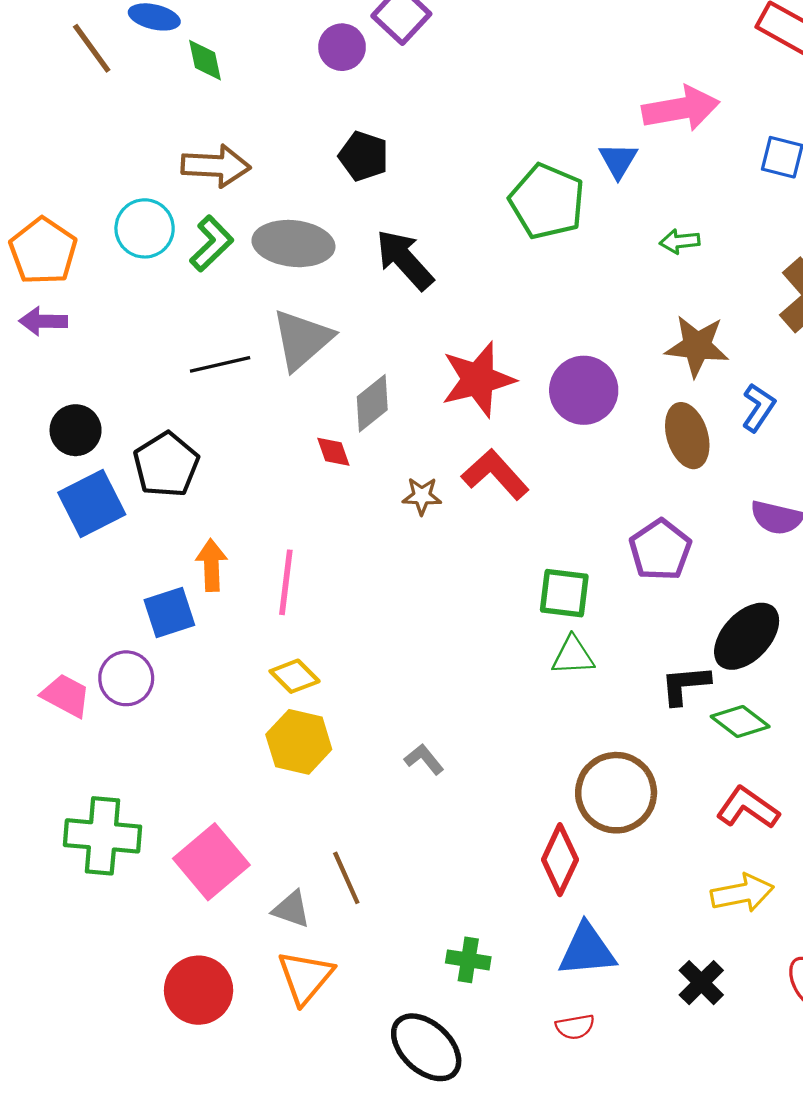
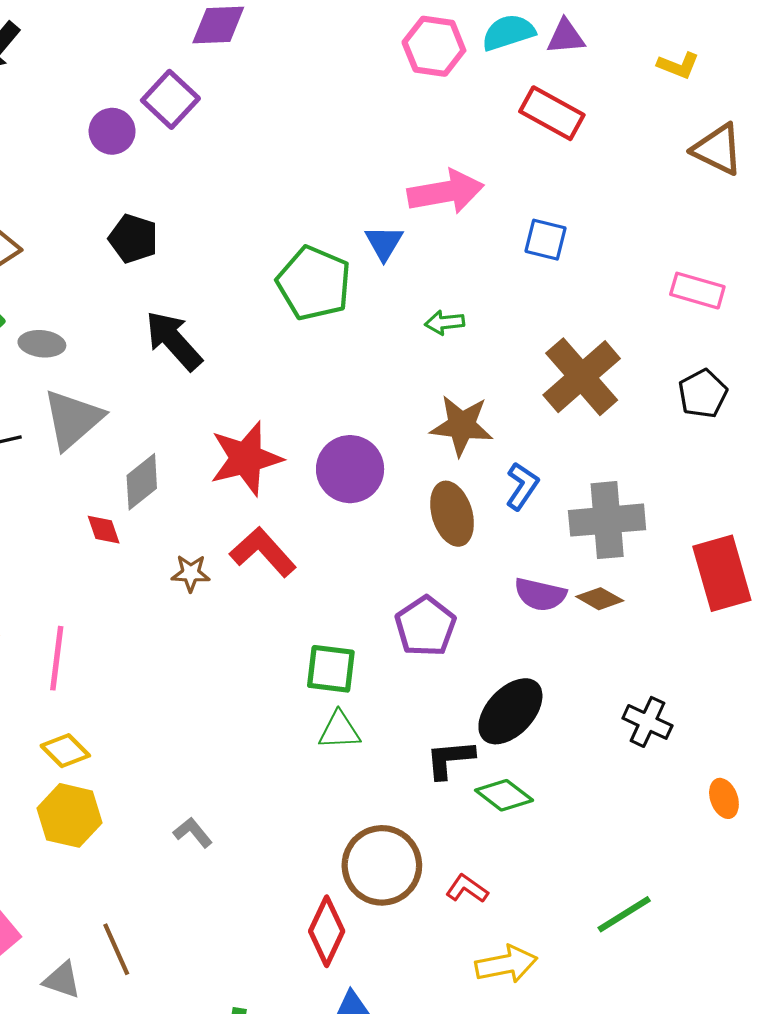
gray ellipse: (293, 244) -> (42, 344), moved, size x0.6
red L-shape: (748, 808) -> (467, 889), moved, size x0.7

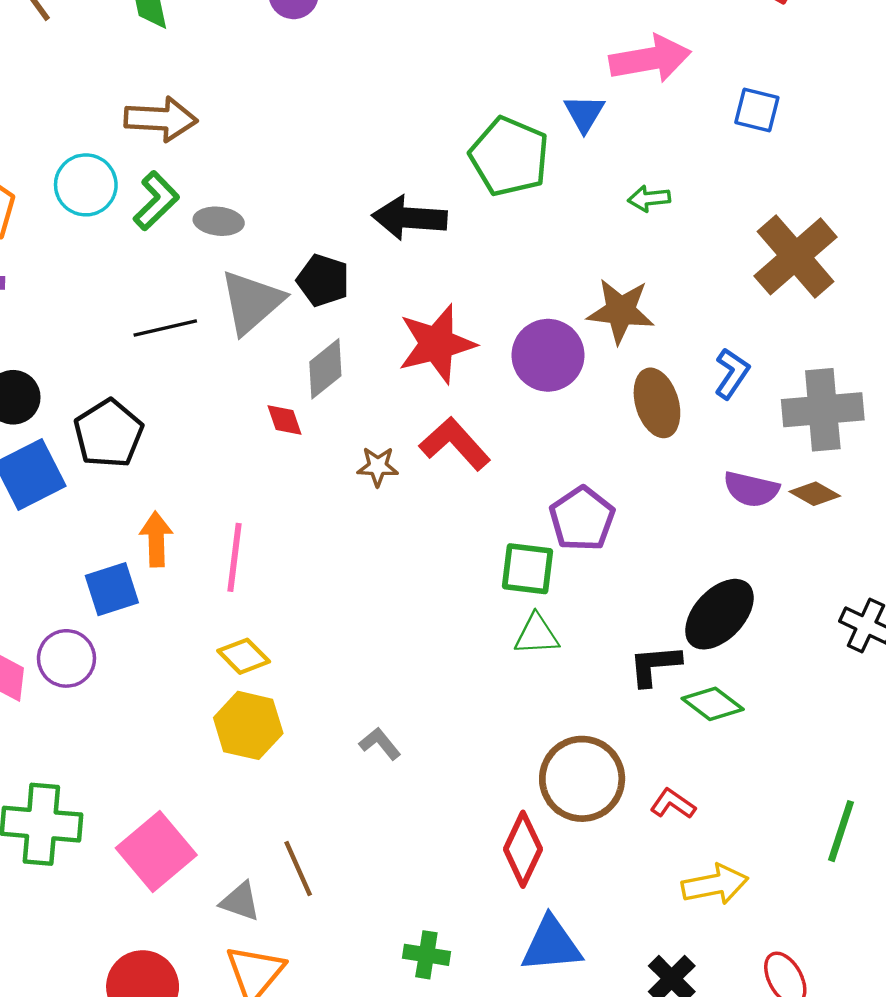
black pentagon: (133, 239) -> (323, 280), moved
black arrow: (174, 341) -> (409, 218), moved, turned -44
brown star: (462, 426) -> (621, 311), moved
purple pentagon: (425, 626) -> (582, 519), moved
green line: (624, 914) -> (841, 831), turned -40

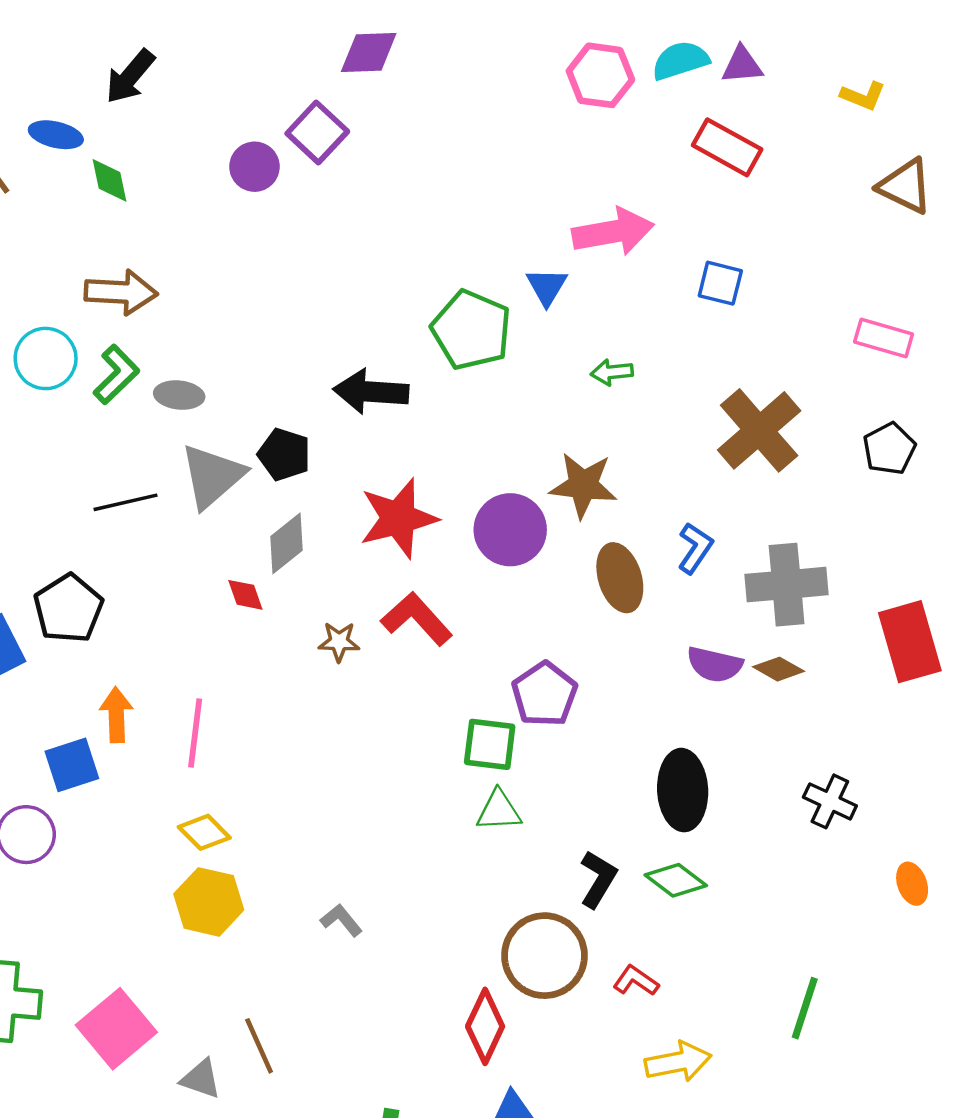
black ellipse: (719, 614) -> (683, 790), turned -46
black L-shape: (655, 665) -> (598, 879), moved, turned 126

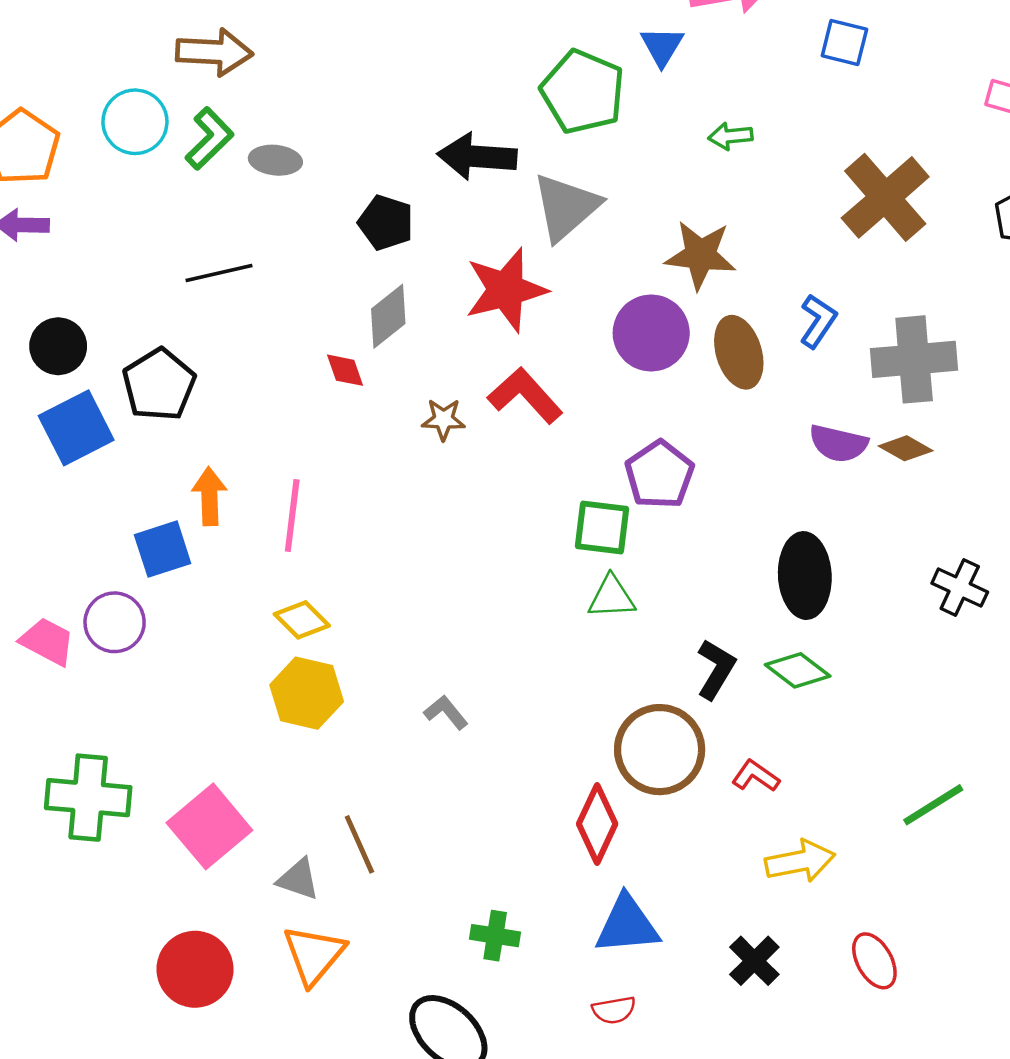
gray triangle: (212, 476) -> (566, 207), moved
purple circle: (510, 530) -> (651, 333), moved
green line: (805, 1008) -> (933, 805), turned 40

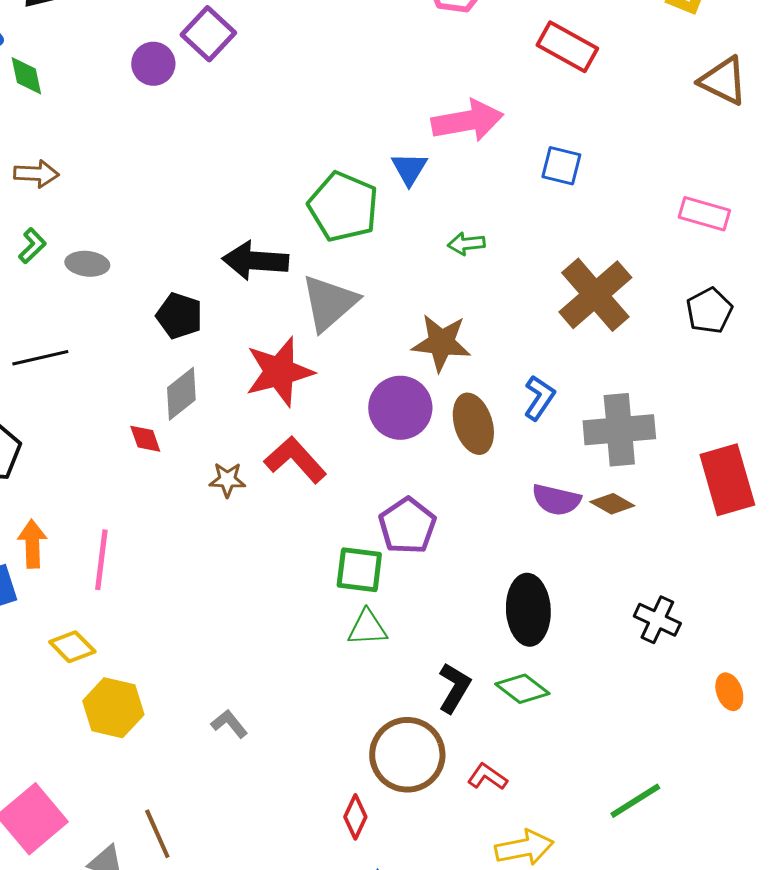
brown arrow: (214, 52) -> (36, 174), size x0.7
green L-shape: (209, 139) -> (32, 246), size x0.7
yellow diamond: (302, 620) -> (72, 647), moved
red diamond: (597, 824) -> (355, 817), size x0.7

